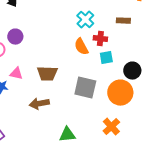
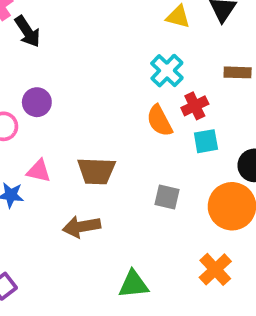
red cross: (100, 39) -> (195, 106), turned -32
gray square: (85, 88) -> (167, 197), size x0.6

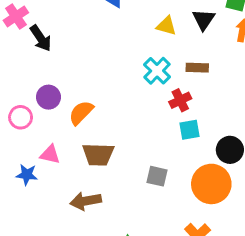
brown rectangle: (238, 72) -> (197, 68), moved
orange semicircle: (159, 121) -> (81, 113), moved, turned 72

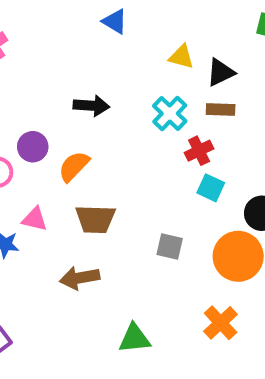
black triangle: (204, 20) -> (221, 72), moved, turned 30
black arrow: (41, 38) -> (91, 106), moved, turned -52
cyan square: (190, 130) -> (211, 188), turned 35

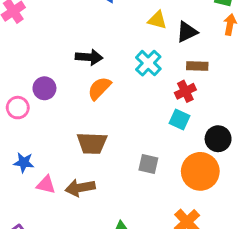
brown rectangle: (221, 110) -> (197, 66), moved
red cross: (199, 151) -> (185, 91), moved
orange semicircle: (74, 166) -> (99, 88), moved
pink triangle: (35, 219) -> (46, 185), moved

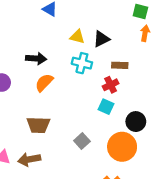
yellow triangle: (157, 20) -> (77, 37), moved
black triangle: (187, 32) -> (101, 39), moved
cyan cross: (148, 63) -> (82, 63), turned -30
gray square: (148, 164) -> (82, 141), turned 35

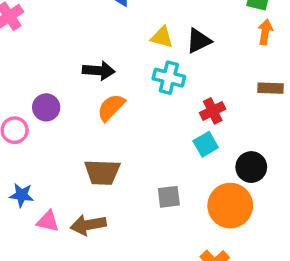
brown rectangle: (120, 65) -> (271, 88), moved
cyan square: (106, 107) -> (206, 144), turned 35
gray square: (82, 141) -> (169, 197), turned 35

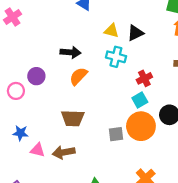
orange circle: (230, 206) -> (141, 126), moved

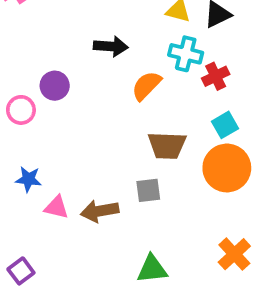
orange semicircle: (78, 76) -> (146, 86), moved
red cross: (144, 78) -> (216, 76), moved
brown trapezoid: (73, 118) -> (167, 146), moved
gray square: (116, 134) -> (148, 190), moved

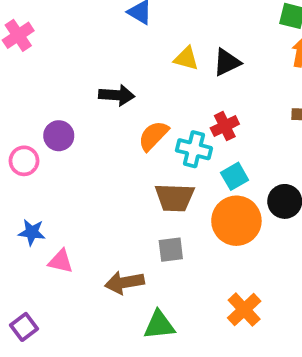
cyan cross: (186, 54) -> (194, 149), moved
gray square: (148, 190) -> (171, 250), moved
brown arrow: (100, 211) -> (124, 282), moved

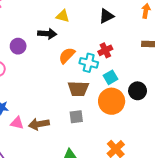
yellow triangle: (186, 58) -> (63, 16), moved
purple circle: (59, 136) -> (18, 46), moved
brown arrow: (124, 282) -> (39, 124), moved

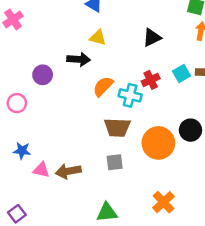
cyan square: (111, 77) -> (181, 74), moved

